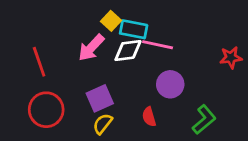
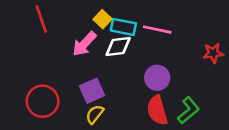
pink line: (158, 45) -> (157, 30), moved
red line: (39, 62) -> (41, 19), moved
red semicircle: (149, 117) -> (157, 110), moved, size x1.6

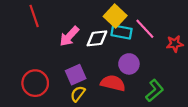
yellow square: (102, 19) -> (115, 16), moved, size x1.5
cyan rectangle: (123, 27) -> (121, 32), moved
pink line: (157, 30) -> (145, 29), moved, turned 35
red semicircle: (157, 110) -> (113, 83), moved, turned 120

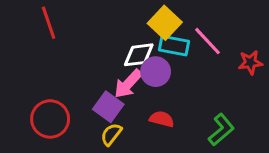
pink arrow: (69, 36) -> (128, 84), moved
purple circle: (129, 64) -> (156, 72), moved
purple square: (76, 75) -> (108, 107), turned -30
red semicircle: (113, 83) -> (162, 119), size x0.7

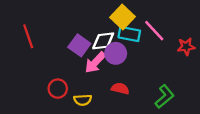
red line: (49, 23) -> (28, 36), moved
purple square: (108, 107) -> (79, 45), moved
red circle: (50, 119) -> (58, 89), moved, size x0.7
yellow semicircle: (111, 134) -> (83, 100), turned -132

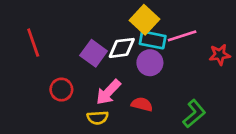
pink line: (154, 31) -> (182, 36), turned -65
purple circle: (116, 53) -> (150, 63), moved
pink arrow: (95, 62) -> (108, 92), moved
red circle: (58, 89) -> (61, 90), moved

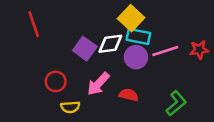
pink line: (182, 36) -> (165, 51), moved
red line: (33, 43) -> (34, 24), moved
yellow semicircle: (98, 118) -> (70, 107), moved

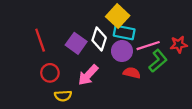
red line: (34, 24) -> (40, 40), moved
white diamond: (110, 44) -> (99, 39), turned -65
red semicircle: (129, 95) -> (132, 73), moved
green L-shape: (176, 103) -> (158, 61), moved

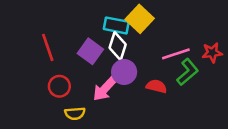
cyan rectangle: (124, 32) -> (116, 25), moved
purple circle: (122, 51) -> (124, 72), moved

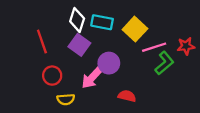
yellow square: (140, 19) -> (135, 29), moved
white diamond: (118, 46) -> (77, 20), moved
red semicircle: (156, 86) -> (127, 96), moved

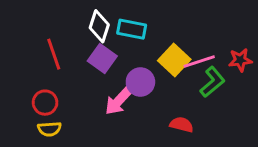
yellow square: (135, 29) -> (174, 60), moved
red circle: (52, 76) -> (45, 103), moved
red semicircle: (127, 96) -> (182, 125), moved
yellow semicircle: (66, 99) -> (49, 129), moved

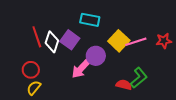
white diamond: (99, 26) -> (52, 42), moved
green L-shape: (212, 82) -> (139, 78), moved
yellow semicircle: (49, 129) -> (34, 88), turned 133

